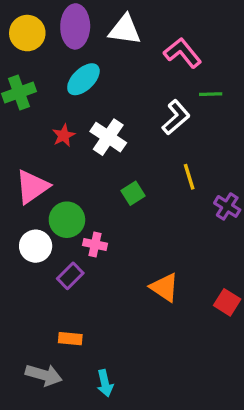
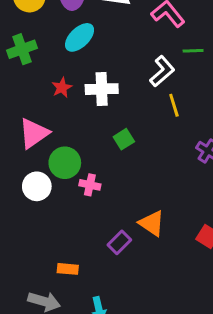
white cross: (108, 137) -> (102, 89), turned -36
yellow line: (189, 177) -> (174, 105), moved
purple rectangle: (70, 276) -> (119, 242), moved

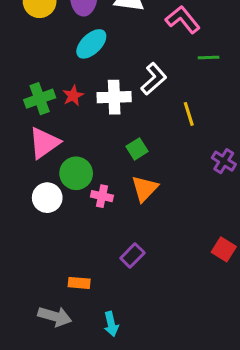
green cross: (22, 49) -> (40, 99), moved
white L-shape: (162, 71) -> (154, 79), moved
orange triangle: (152, 223) -> (145, 189), moved, turned 40

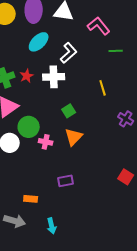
white L-shape: (154, 79) -> (69, 53), moved
purple rectangle: (132, 255) -> (66, 181), turned 35

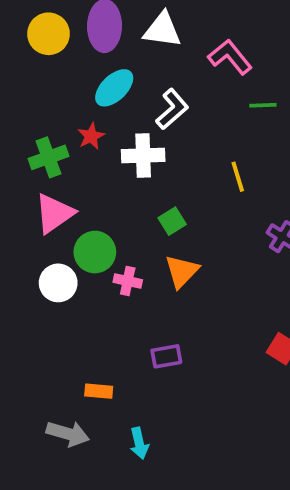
red star: (27, 76) -> (91, 136), moved

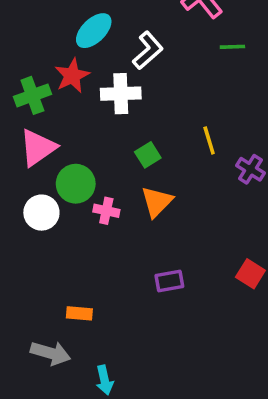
red star: (91, 136) -> (72, 76), size x1.4
yellow line: (238, 177) -> (209, 140), moved
purple rectangle: (166, 356) -> (169, 281), moved
cyan arrow: (139, 443) -> (105, 380), moved

